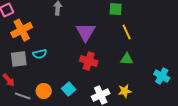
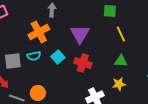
orange cross: (22, 30) -> (39, 32), moved
cyan square: (69, 89) -> (58, 57), moved
yellow star: (125, 91) -> (119, 84), moved

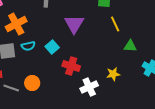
orange cross: (39, 32) -> (16, 24), moved
green triangle: (121, 61) -> (130, 46), moved
red cross: (83, 63) -> (71, 66), moved

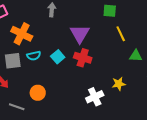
orange cross: (16, 24) -> (22, 34), turned -35
red cross: (71, 66) -> (83, 58), moved
gray line: (11, 88) -> (17, 107), moved

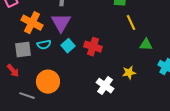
purple triangle: (80, 34) -> (61, 23), moved
orange circle: (38, 93) -> (48, 82), size x1.5
white cross: (95, 97) -> (105, 86), turned -30

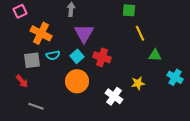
purple triangle: (61, 23) -> (84, 33), moved
orange circle: (48, 82) -> (77, 81), moved

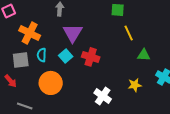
cyan semicircle: (53, 55) -> (42, 55), turned 104
orange circle: (77, 81) -> (51, 83), moved
yellow star: (138, 83) -> (135, 85), moved

